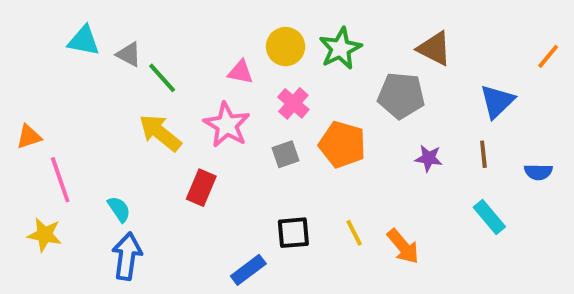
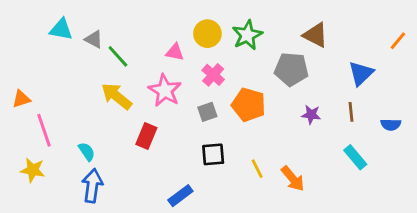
black square: (293, 233) -> (213, 154), moved

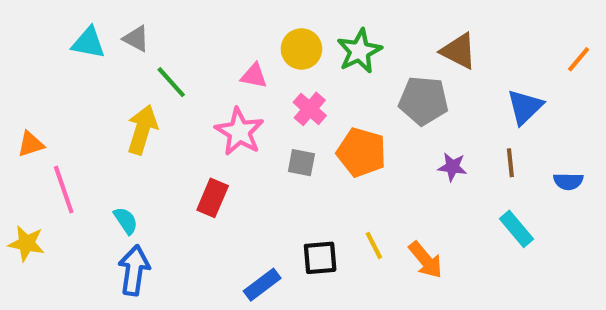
gray triangle: (94, 39) -> (136, 39), moved
yellow arrow: (117, 96) -> (142, 130), moved, turned 68
gray square: (207, 112) -> (301, 163), turned 30
black square: (213, 154) -> (320, 258), moved
yellow star: (33, 170) -> (26, 243), moved

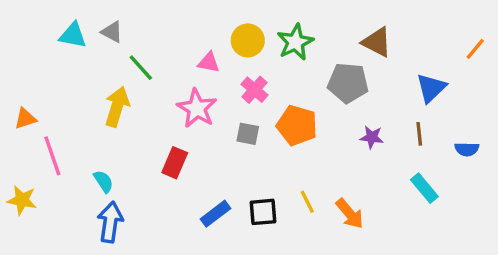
blue rectangle: (262, 285) -> (215, 214), moved

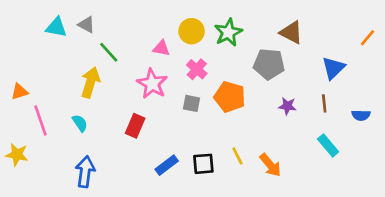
cyan semicircle: (103, 181) -> (80, 123), moved

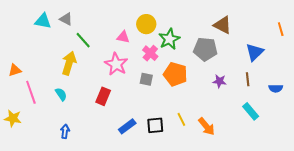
green star: (228, 32) -> (169, 39), moved
orange line: (368, 38) -> (281, 29), turned -56
blue arrow: (85, 172) -> (65, 131), size x0.6

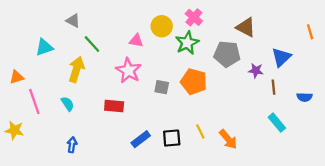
cyan triangle: (43, 21) -> (44, 47), moved, turned -30
pink cross: (150, 53) -> (194, 17), moved
purple star: (219, 81) -> (256, 71), moved
red rectangle: (103, 96) -> (114, 106), turned 72

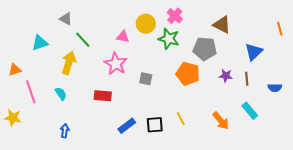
green star: (187, 43) -> (169, 39), turned -30
purple star: (256, 71) -> (226, 76), moved
orange pentagon: (194, 82) -> (188, 74), moved
orange arrow: (228, 139) -> (221, 121), moved

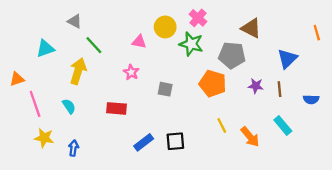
pink star: (116, 64) -> (131, 72), size x0.6
yellow star: (13, 118) -> (44, 138), moved
yellow line: (181, 119) -> (222, 125), moved

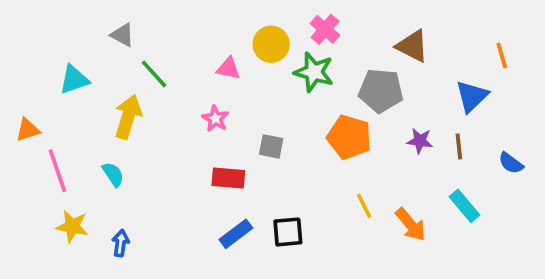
orange line: (317, 33) -> (502, 55), moved
blue semicircle: (311, 99) -> (511, 163), turned 35
red rectangle: (116, 108) -> (228, 178), moved

